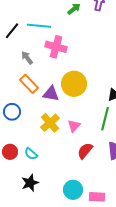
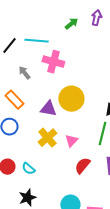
orange rectangle: (29, 84) -> (14, 100), moved

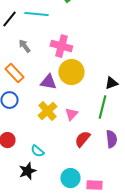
pink cross: (53, 62) -> (61, 46), moved
cyan semicircle: (28, 169) -> (37, 151), moved

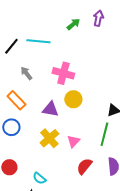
yellow circle: (71, 72) -> (73, 99), size x0.7

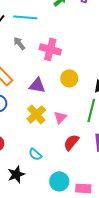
gray arrow: (26, 73) -> (19, 43), moved
yellow circle: (73, 99) -> (69, 78), moved
cyan semicircle: (39, 178) -> (35, 154), moved

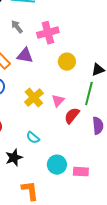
pink cross: (50, 49) -> (48, 33), turned -30
purple triangle: (37, 85) -> (25, 56), moved
red semicircle: (71, 142) -> (72, 116), moved

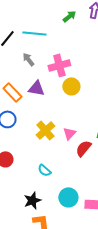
yellow circle: (67, 62) -> (71, 86), moved
black star: (14, 158) -> (32, 200), moved

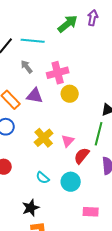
green arrow: (69, 16) -> (68, 24), size x1.5
cyan circle: (68, 197) -> (71, 182), moved

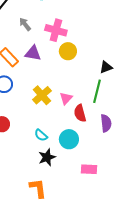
pink cross: (58, 73) -> (56, 30), turned 30
red semicircle: (82, 156) -> (80, 113), turned -54
black star: (31, 208) -> (47, 157), moved

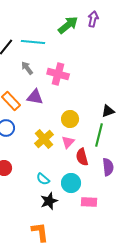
yellow circle: (68, 51) -> (70, 119), moved
pink rectangle: (89, 169) -> (89, 202), moved

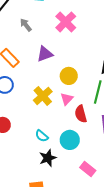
pink cross: (58, 74) -> (66, 22), moved, turned 30
purple triangle: (35, 97) -> (45, 54), moved, turned -30
pink rectangle: (89, 202) -> (88, 169), moved, turned 35

